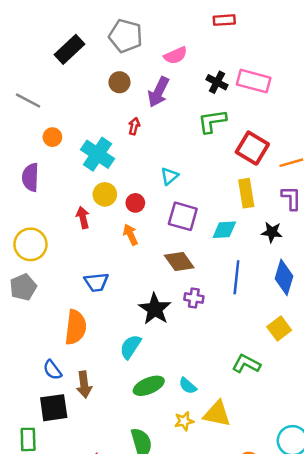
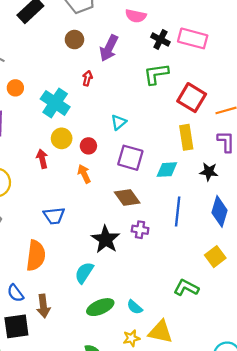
pink semicircle: (176, 55) -> (136, 16), moved, turned 36

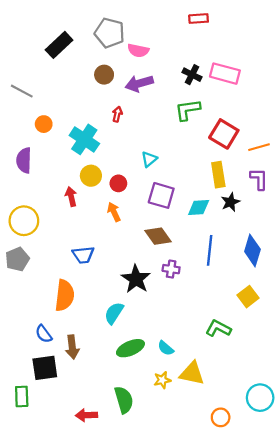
pink semicircle: (136, 16) -> (138, 50), moved
purple arrow: (109, 48) -> (139, 83), turned 48
black star: (209, 172) -> (230, 202), moved, turned -30

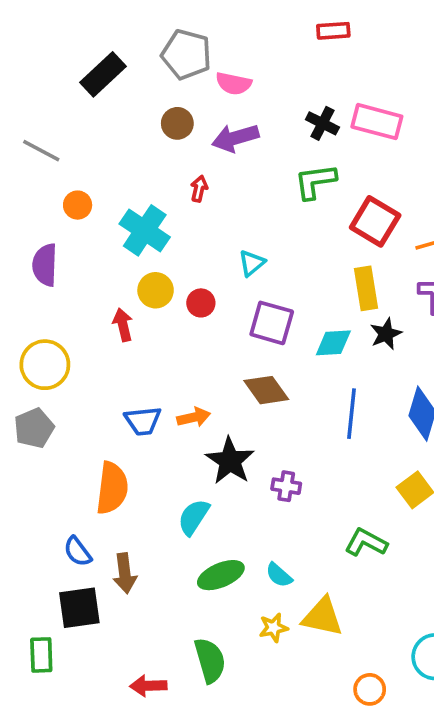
orange arrow: (114, 212) -> (194, 417), moved, turned 102
purple cross: (171, 269) -> (286, 486), moved

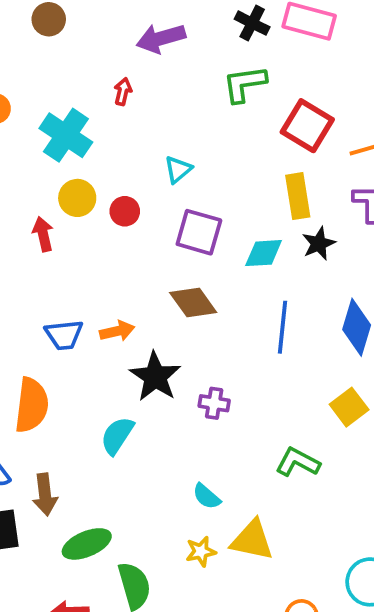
brown circle: (177, 123) -> (49, 19), moved
green ellipse: (221, 575) -> (87, 544), moved

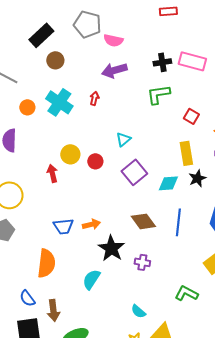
black cross: (252, 23) -> (162, 62), turned -36
red square: (307, 126) -> (191, 116), size x0.6
cyan cross: (66, 135) -> (59, 102), moved
purple square: (199, 232) -> (134, 172), turned 35
brown diamond: (193, 303) -> (143, 221), moved

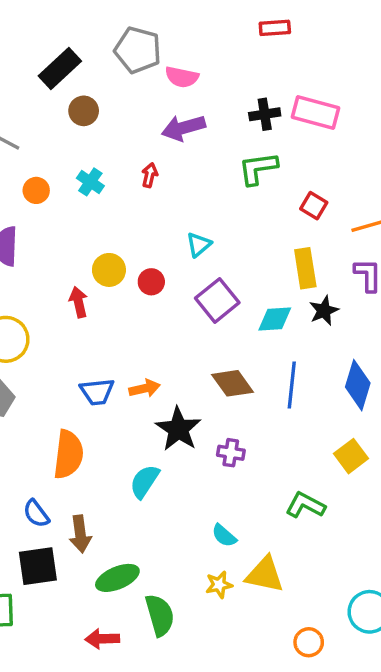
cyan cross: (59, 102) -> (90, 182), size x0.6

